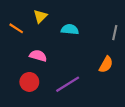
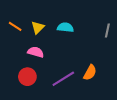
yellow triangle: (40, 16) -> (38, 27), moved
orange semicircle: (106, 64) -> (90, 73), moved

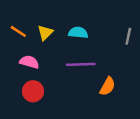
pink semicircle: (36, 52) -> (29, 62), moved
purple line: (63, 79) -> (81, 64), moved, turned 30

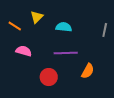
yellow triangle: (45, 33) -> (37, 17), moved
red circle: (33, 91) -> (49, 77), moved

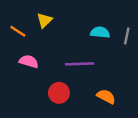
cyan semicircle: (64, 27) -> (100, 32), moved
orange semicircle: (88, 71) -> (106, 96), moved, turned -91

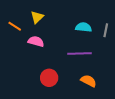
pink semicircle: (29, 61) -> (36, 41), moved
purple line: (80, 64) -> (79, 54), moved

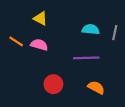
yellow triangle: (37, 17) -> (40, 18), turned -48
orange line: (15, 26) -> (16, 41), moved

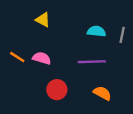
orange line: (16, 41) -> (17, 57), moved
pink semicircle: (39, 45) -> (42, 58), moved

